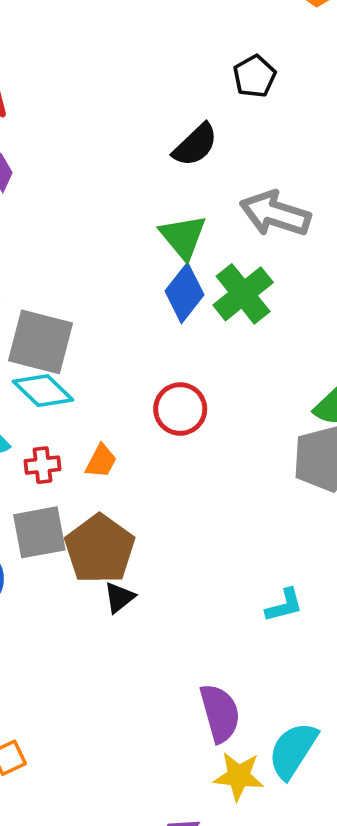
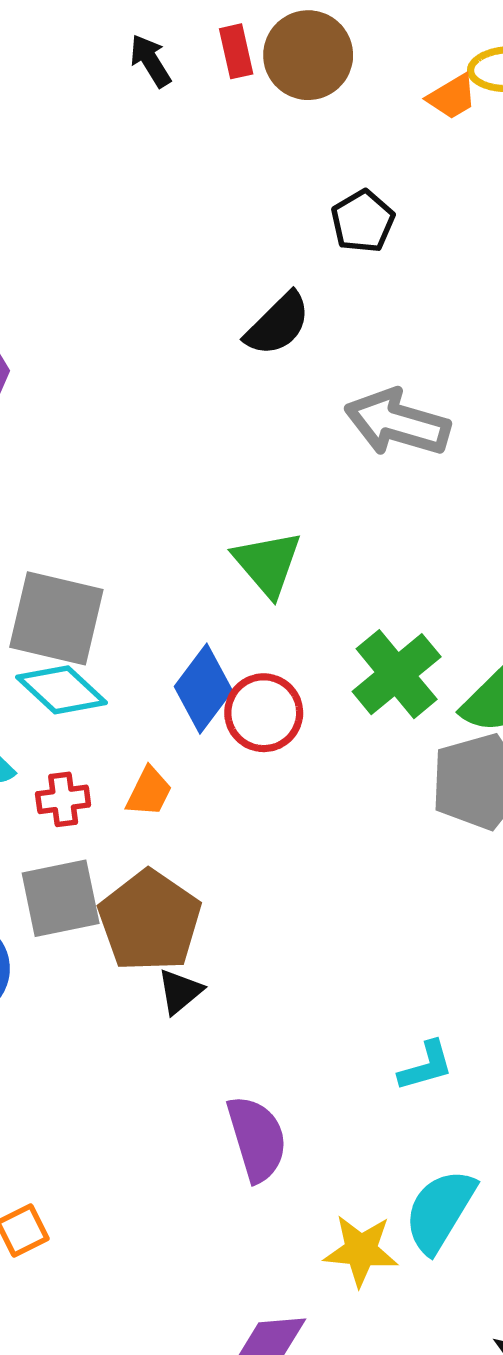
green triangle: (183, 237) -> (267, 563), moved
blue diamond: (184, 293) -> (203, 689), moved
green cross: (243, 294) -> (397, 674), moved
cyan L-shape: (284, 605) -> (426, 1066), moved
purple semicircle: (220, 713) -> (257, 1139), moved

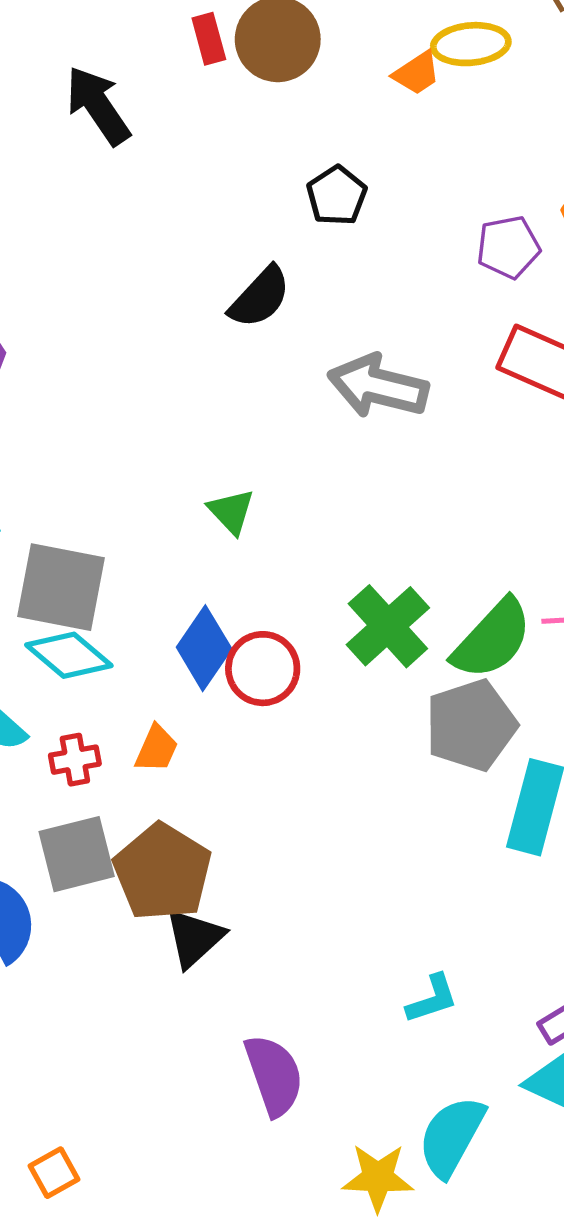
black arrow: (150, 61) -> (98, 106), moved, size x1.6
green triangle: (267, 563) -> (231, 511), moved, size x0.7
black triangle: (180, 991) -> (194, 938), size x1.4

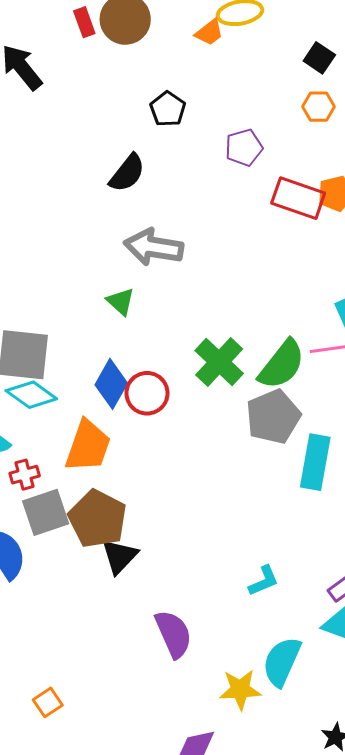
purple pentagon: (508, 247) -> (244, 148), moved
gray arrow: (378, 386) -> (154, 247), moved
orange trapezoid: (156, 749) -> (88, 446), size x1.8
red cross: (75, 760) -> (25, 475), moved

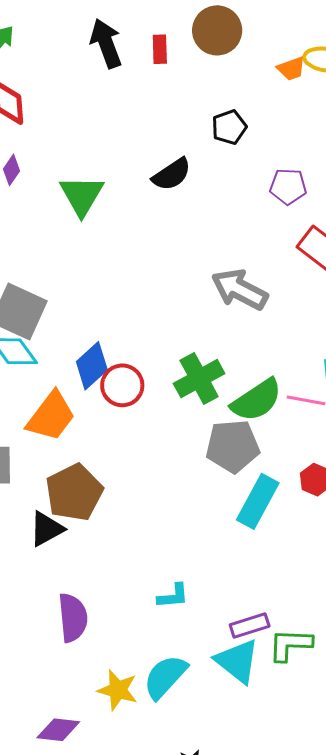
red rectangle: (84, 22) -> (160, 49), moved
gray arrow: (154, 247) -> (240, 289), moved
green triangle: (121, 302) -> (82, 195), moved, size x1.6
brown pentagon: (97, 519) -> (74, 492), moved

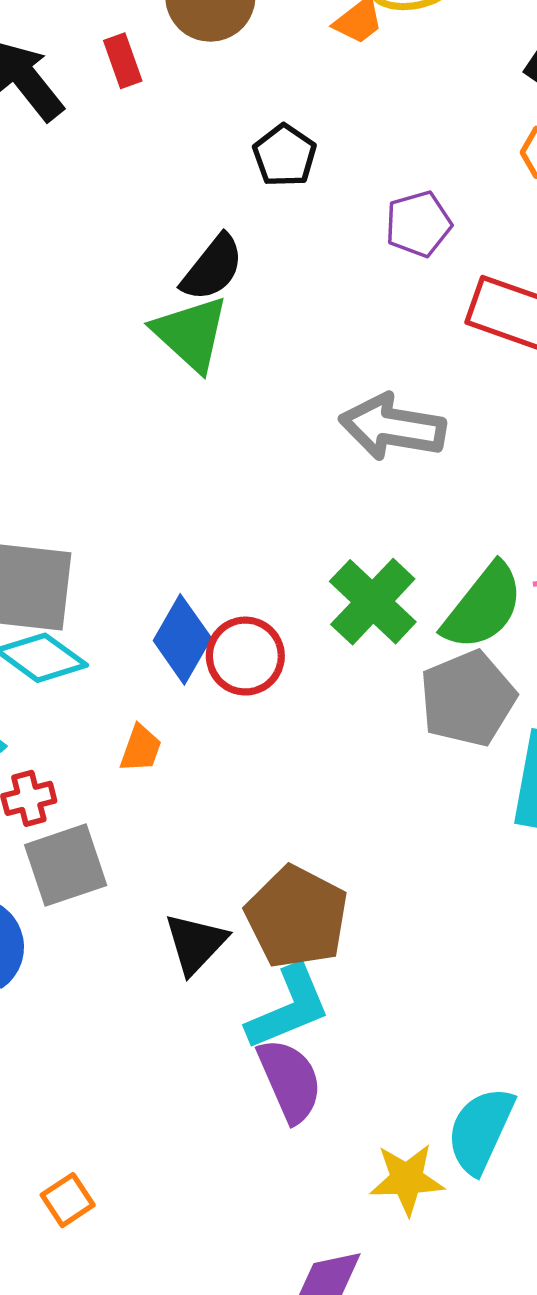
green triangle: (82, 195) -> (191, 334), moved
orange trapezoid: (51, 416) -> (141, 748), size x0.5
brown pentagon: (74, 492) -> (297, 917), moved
cyan L-shape: (173, 596) -> (288, 1008), moved, size x1.6

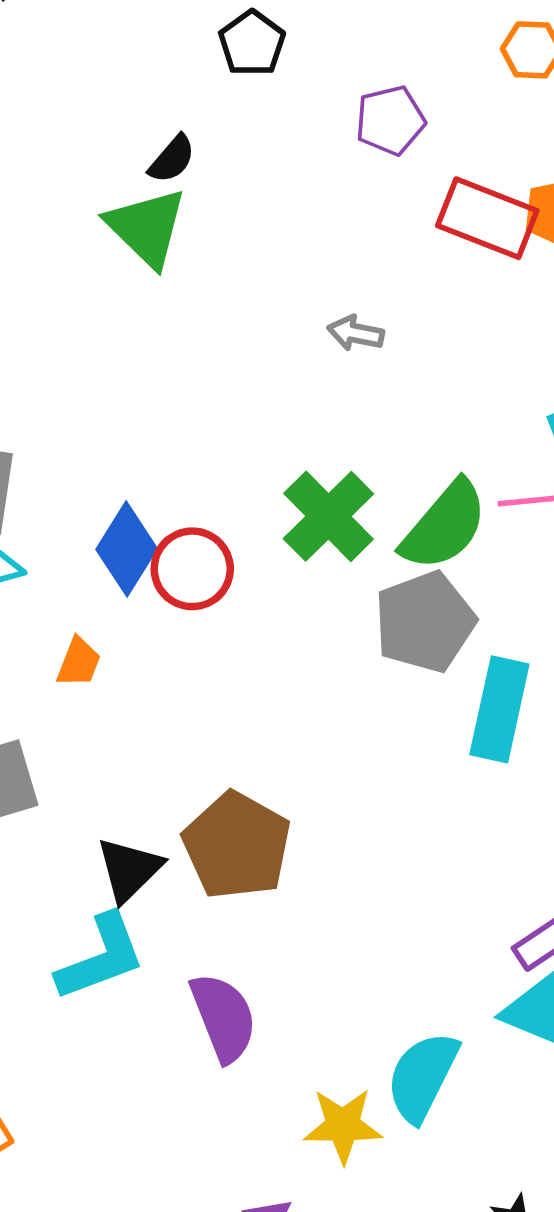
black semicircle: (212, 268) -> (172, 159), size x0.7
gray arrow: (393, 427) -> (356, 333), size x0.5
cyan L-shape: (288, 1008) -> (101, 957), moved

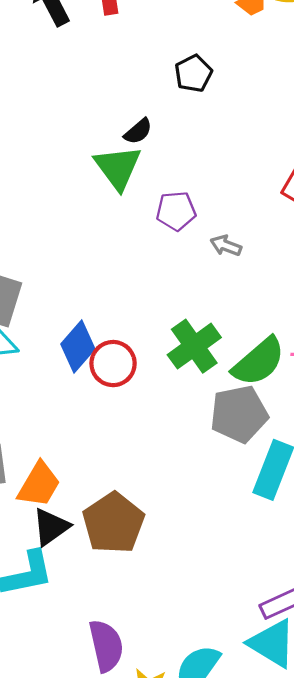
purple pentagon: (390, 120) -> (176, 211), moved
orange trapezoid: (79, 662) -> (39, 485), moved, size x1.6
purple semicircle: (223, 1017) -> (106, 646), moved

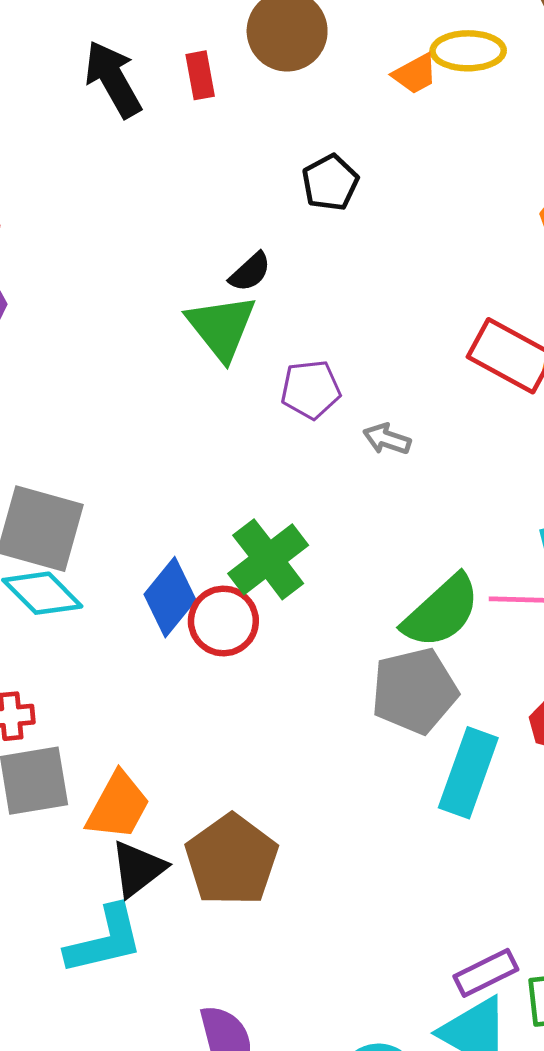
green cross: (194, 346) -> (268, 559), moved

